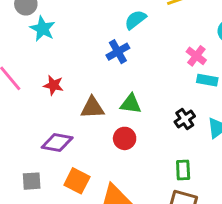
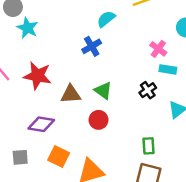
red star: (53, 85) -> (37, 76), size x1.6
green triangle: (131, 104) -> (103, 91), turned 30
black cross: (185, 119) -> (148, 90), moved

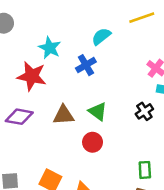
cyan star: (27, 28) -> (50, 48), moved
red star: (37, 76) -> (32, 76), moved
purple diamond: (41, 124) -> (19, 117), moved

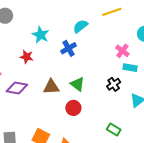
red star: (32, 76) -> (27, 57), size x0.6
green rectangle: (145, 170) -> (114, 129), turned -56

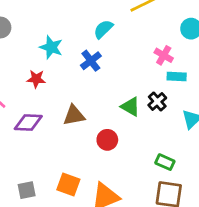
green triangle: (77, 84) -> (130, 107), moved

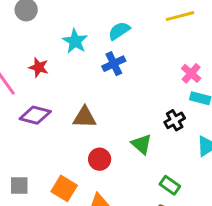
cyan semicircle: (103, 29) -> (119, 31), moved
red star: (36, 79) -> (39, 67), moved
green triangle: (130, 107) -> (141, 144), moved
red circle: (107, 140) -> (100, 159), moved

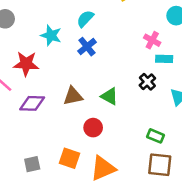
red star: (39, 67) -> (26, 64), size x1.5
green triangle: (141, 144) -> (109, 96), moved

